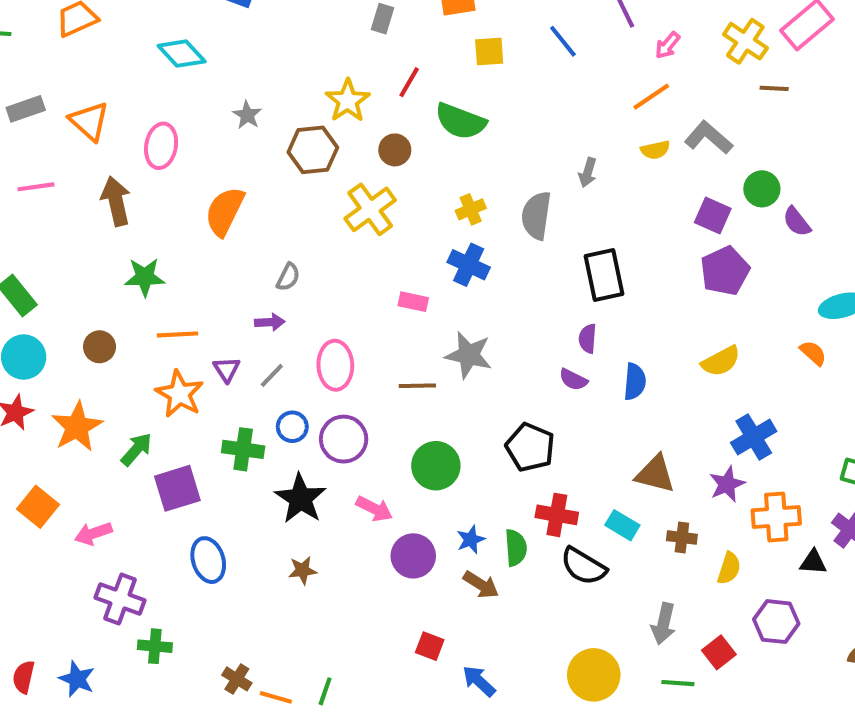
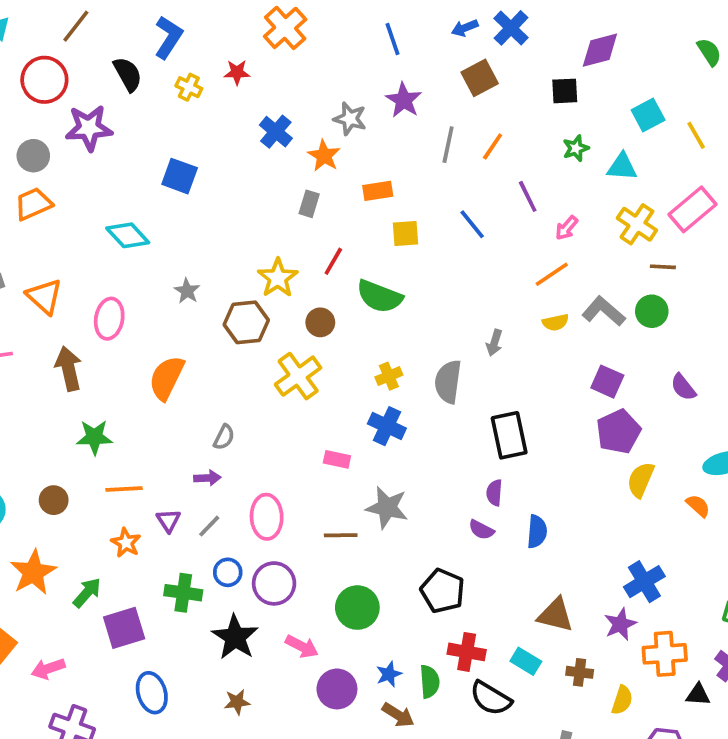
green circle: (762, 189) -> (652, 311), moved
yellow semicircle: (721, 361) -> (641, 480), moved, turned 141
orange star: (179, 394) -> (126, 543), size x0.7

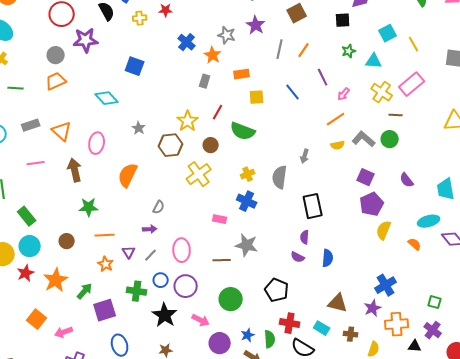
yellow cross: (189, 87) -> (140, 18), turned -32

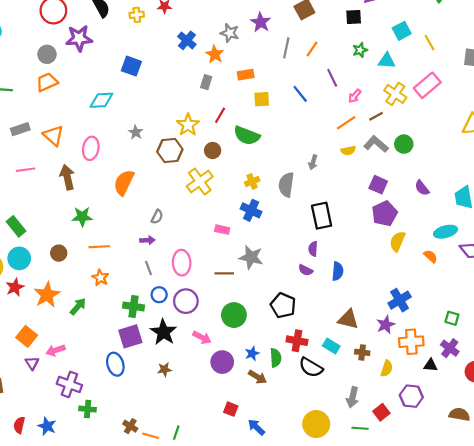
cyan diamond: (107, 98) -> (101, 100), turned -50
brown line: (396, 115) -> (376, 116), moved, turned -32
purple triangle: (129, 252) -> (32, 363), moved
gray line: (151, 255) -> (148, 268), turned -64
purple square: (105, 310) -> (130, 336), moved

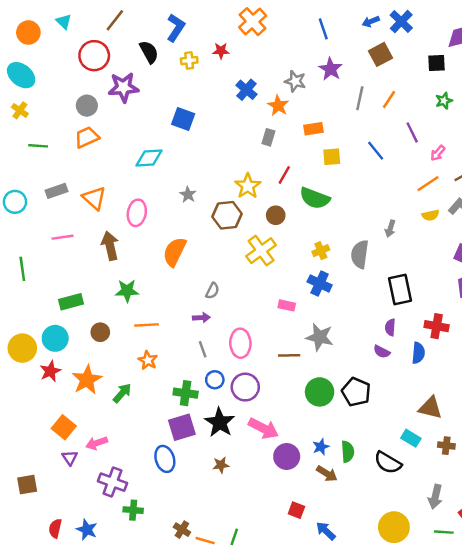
green rectangle: (16, 226) -> (71, 302), moved, turned -66
green circle: (234, 315) -> (320, 392), moved
pink arrow: (202, 337) -> (264, 428), size x1.4
red cross: (297, 341) -> (437, 326), moved

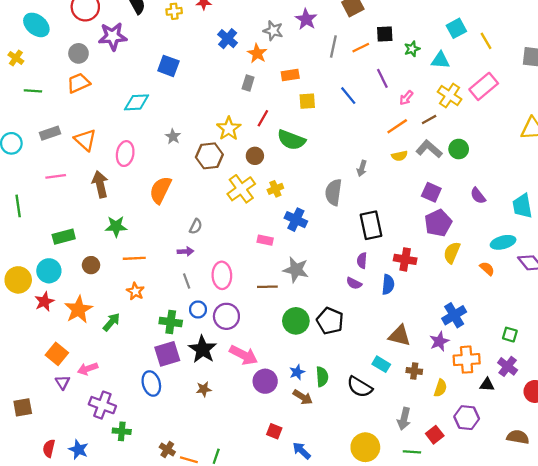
black square: (437, 63) -> (385, 34), moved
cyan ellipse: (21, 75) -> (36, 25), moved
orange line: (389, 100) -> (361, 48), turned 30
yellow cross: (321, 251) -> (275, 189), moved

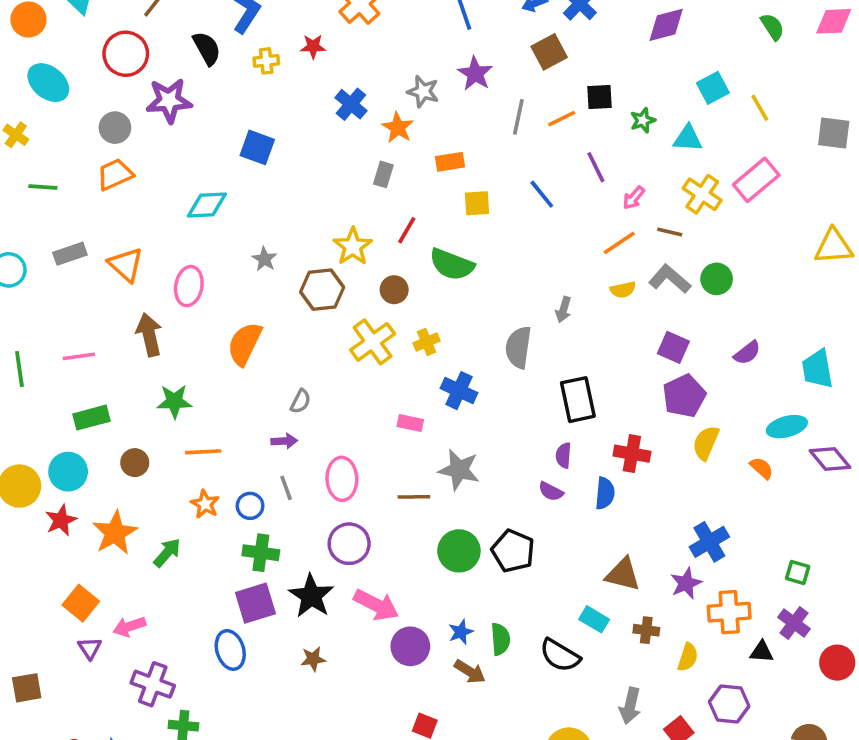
brown line: (429, 119) -> (670, 232), turned 42
pink line: (56, 176) -> (79, 356), moved
purple semicircle: (478, 196) -> (747, 353), turned -90
blue circle: (198, 309) -> (250, 506), moved

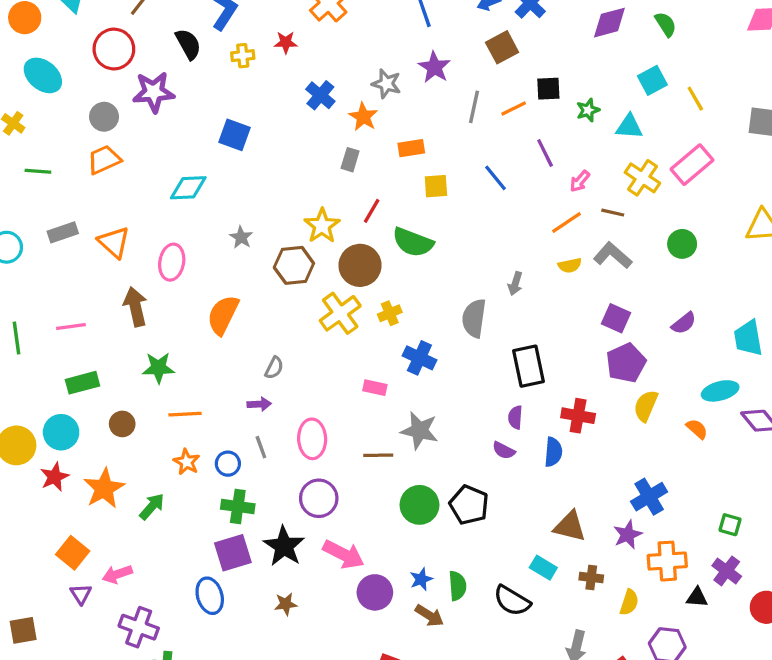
green semicircle: (772, 27) -> (666, 24), moved
green circle: (717, 279) -> (682, 244), moved
brown circle: (394, 290) -> (360, 265), size x1.6

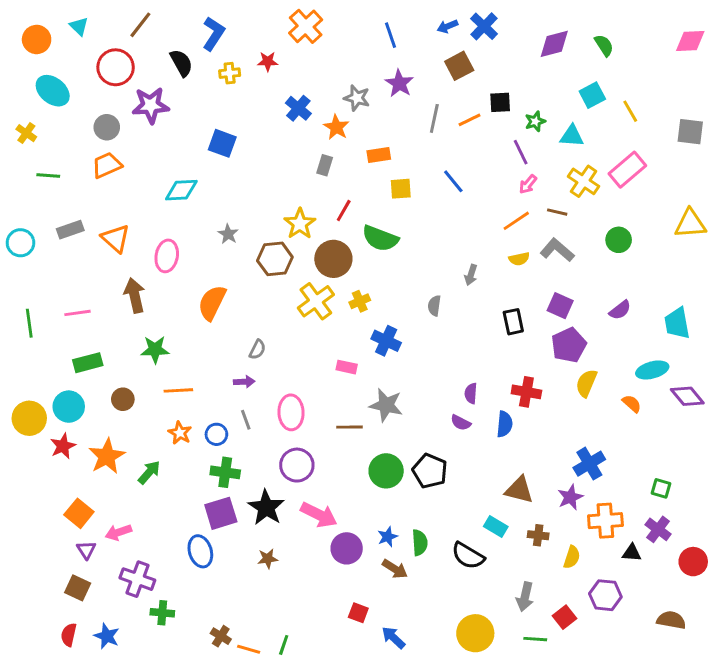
purple line: (545, 153) -> (521, 152), moved
gray semicircle: (474, 318) -> (434, 306), size x0.6
black rectangle: (528, 366) -> (513, 322), moved, size x0.7
brown square: (23, 630) -> (78, 588), moved, turned 35

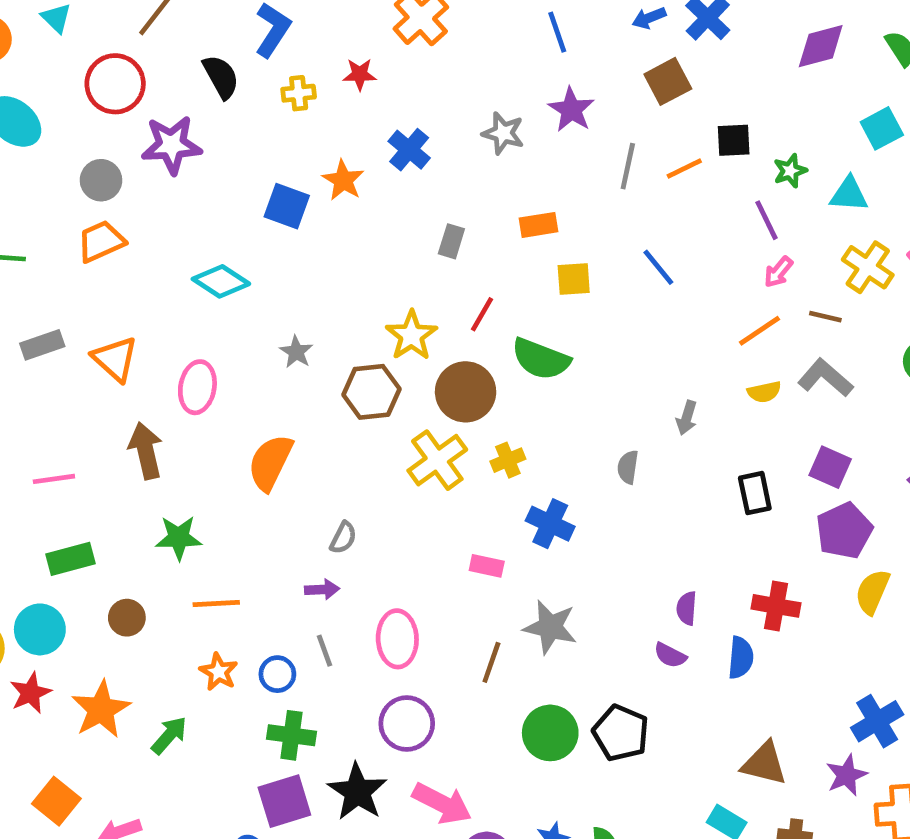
orange star: (336, 127) -> (343, 180), moved
cyan diamond: (181, 190) -> (221, 281), turned 36
brown line: (350, 427) -> (491, 662), turned -70

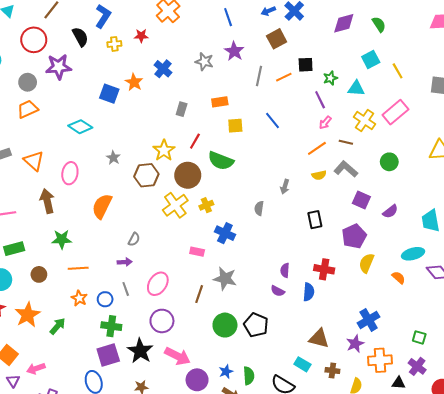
purple square: (830, 467) -> (361, 200), moved
pink ellipse: (397, 639) -> (158, 284), turned 35

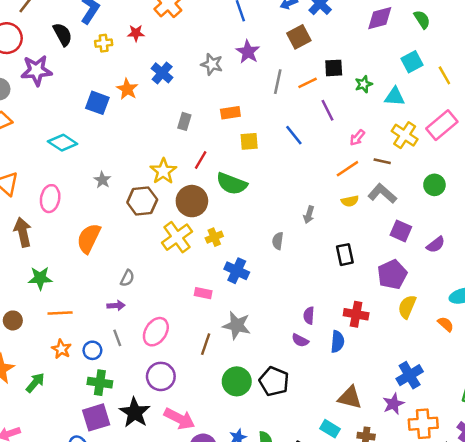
purple line: (320, 100) -> (327, 110), moved

